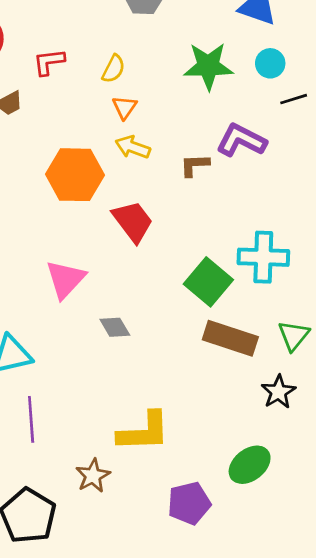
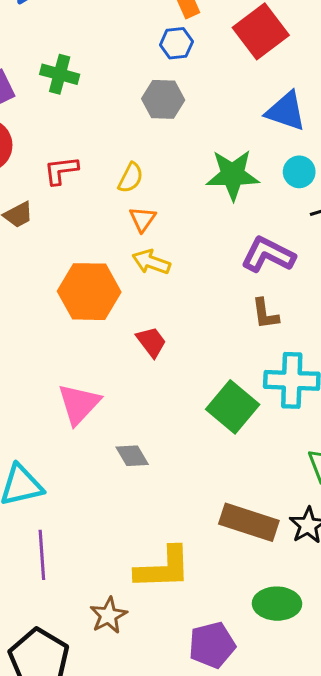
brown L-shape: (195, 165) -> (265, 314), moved, turned -96
red trapezoid: (133, 221) -> (151, 342), size x0.7
brown rectangle: (230, 338) -> (249, 522), moved
green ellipse: (250, 465) -> (277, 604), turned 39

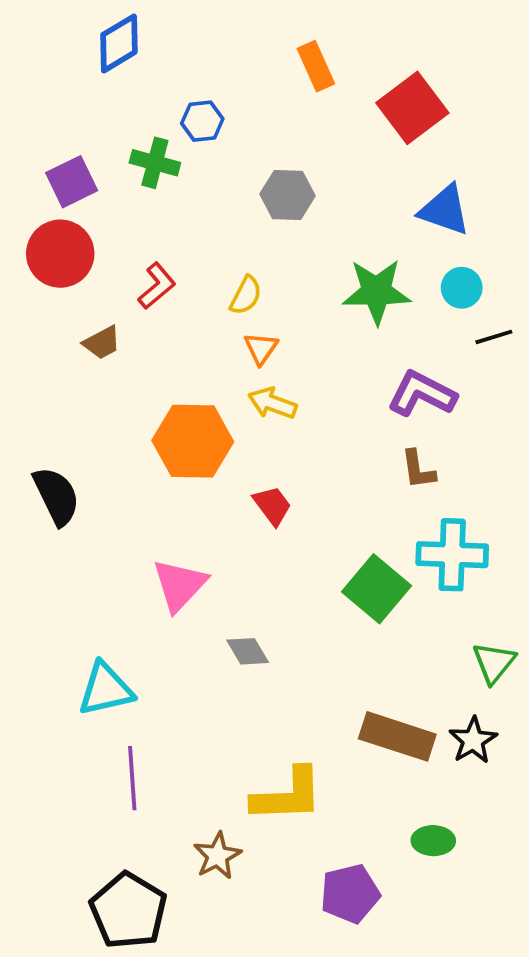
blue hexagon: (176, 43) -> (202, 121), moved
red L-shape: (61, 170) -> (157, 286), turned 147
green ellipse: (277, 604) -> (433, 841), size x0.7

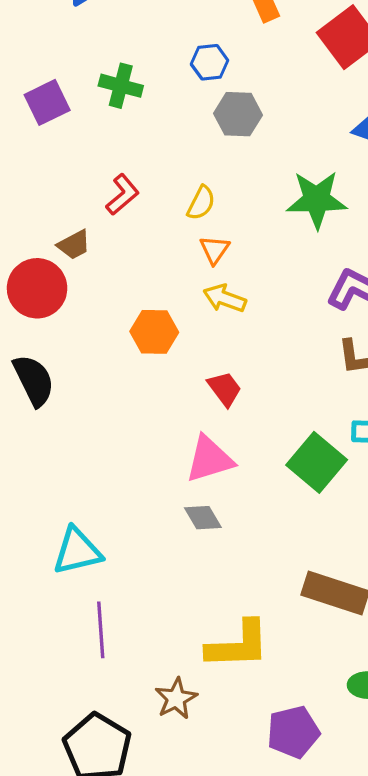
blue hexagon: (202, 121) -> (210, 62), moved
red circle: (60, 254) -> (37, 288), moved
orange hexagon: (193, 441) -> (154, 332), size x0.7
pink triangle: (180, 585) -> (210, 459), moved, turned 30

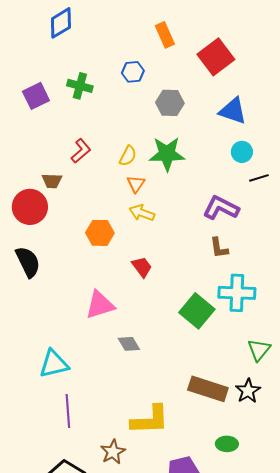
gray hexagon: (238, 114) -> (170, 103), moved
green star: (317, 200) -> (167, 154), moved
brown trapezoid: (74, 245) -> (52, 181), turned 30
pink triangle: (210, 459) -> (100, 305), moved

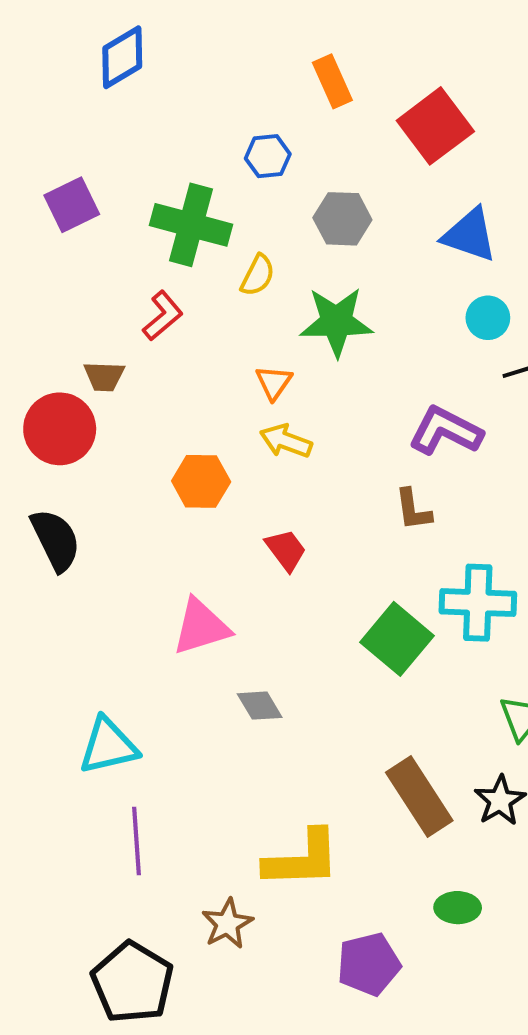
green cross: (80, 86) -> (191, 225), moved, size x1.5
yellow semicircle: (128, 156) -> (258, 275), moved
brown L-shape: (219, 248) -> (413, 510), moved
brown rectangle: (208, 389) -> (419, 796), turned 39

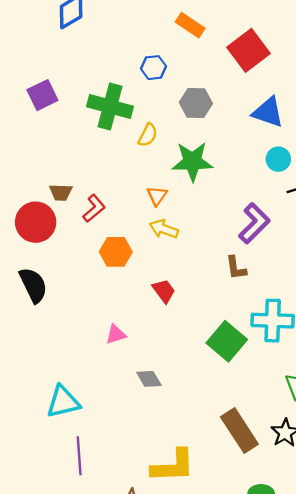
orange rectangle: (332, 81) -> (190, 25), turned -32
red L-shape: (163, 316) -> (94, 208), moved
purple L-shape: (445, 431) -> (254, 223), turned 108
pink triangle: (201, 627) -> (116, 334), size x0.6

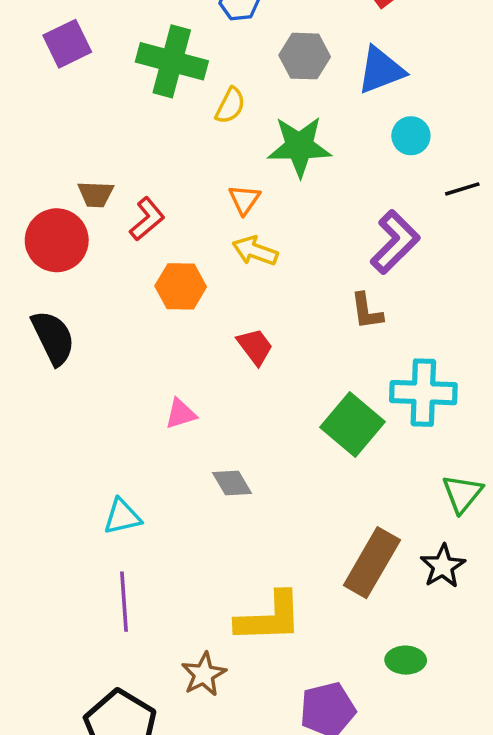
blue triangle: (268, 112) -> (381, 70), moved, turned -40
cyan circle: (278, 159) -> (411, 136), moved
cyan triangle: (63, 402) -> (122, 517), moved, size x0.7
brown rectangle: (239, 430) -> (372, 563), turned 63

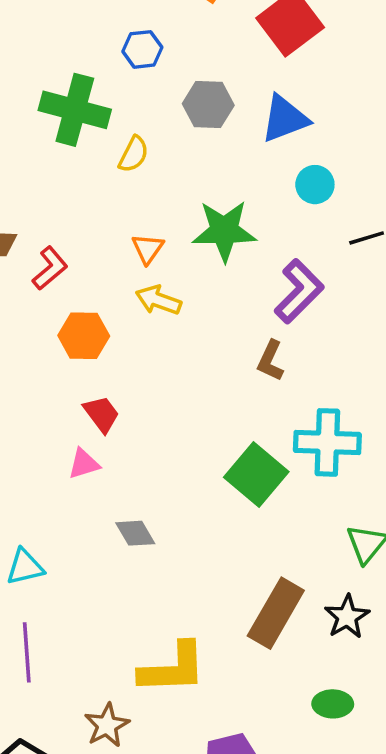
green star: (299, 146) -> (224, 231), moved
brown L-shape: (367, 311) -> (270, 361), turned 33
red trapezoid: (255, 347) -> (102, 414), moved
green ellipse: (406, 660) -> (333, 704), moved

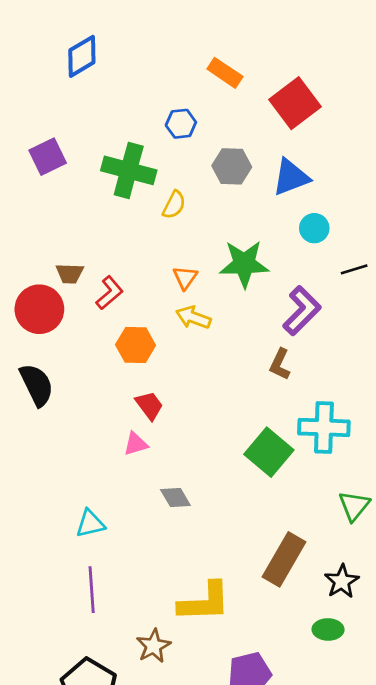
black star: (347, 617) -> (342, 581), moved

